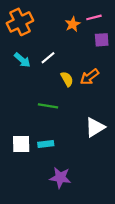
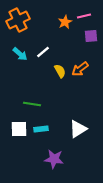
green line: (48, 106) -> (32, 104), moved
white triangle: (95, 127) -> (78, 129), moved

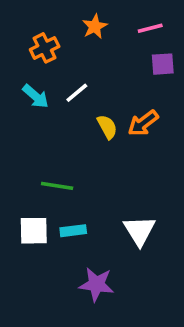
orange cross: (18, 20) -> (45, 48), moved, size x0.7
orange star: (65, 22) -> (95, 26), moved
white triangle: (78, 129) -> (139, 231), turned -30

